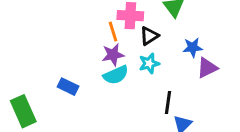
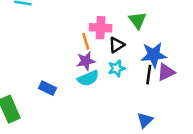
blue star: (193, 47) -> (154, 55), size x1.5
black line: (168, 103) -> (149, 75), moved

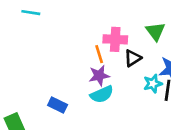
cyan star: (117, 68) -> (153, 84), moved

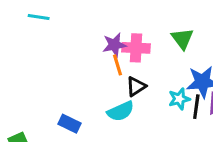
black triangle: (133, 58) -> (136, 87), moved
purple star: (99, 76) -> (114, 45), moved

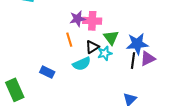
green triangle: (182, 39) -> (111, 38), moved
orange line: (117, 65) -> (69, 40), moved
cyan star: (179, 99) -> (105, 53), moved

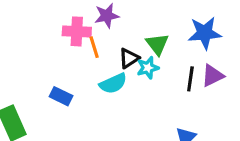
pink cross: (92, 21) -> (77, 31), moved
blue star: (137, 44) -> (205, 33), moved

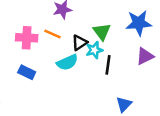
pink cross: (77, 31) -> (27, 38), moved
orange line: (94, 47) -> (53, 34), turned -49
black line: (190, 79) -> (108, 65), moved

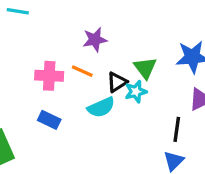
black line: (108, 65) -> (177, 129), moved

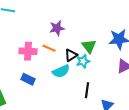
black line: (177, 129) -> (87, 90), moved

